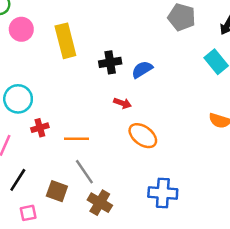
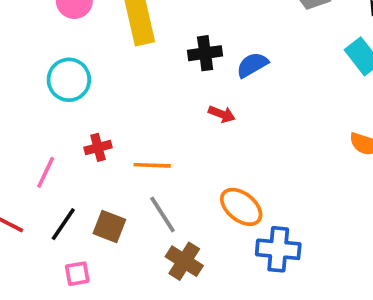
cyan circle: (18, 99) -> (69, 80), moved
orange ellipse: (143, 136) -> (241, 207), moved
brown square: (57, 191) -> (109, 226), moved

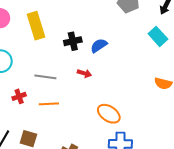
orange ellipse: (241, 207) -> (109, 114), moved
gray line: (162, 215) -> (45, 77), moved, turned -45

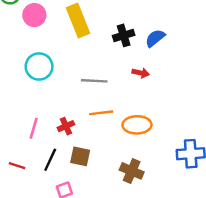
red cross: (19, 96) -> (66, 126), moved
orange ellipse: (109, 114) -> (137, 125), moved, turned -30

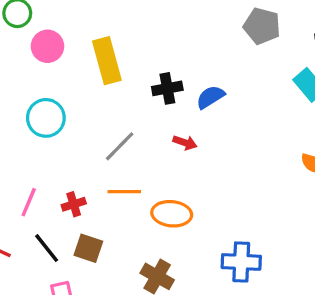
gray line: (94, 81) -> (120, 146), turned -55
black line: (50, 160) -> (47, 248), turned -70

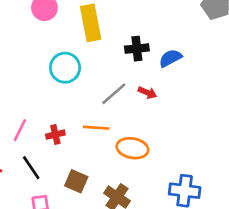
cyan circle: (46, 118) -> (65, 68), moved
gray line: (120, 146) -> (114, 94), moved
brown square: (88, 248) -> (76, 181), moved

